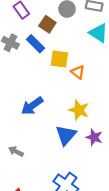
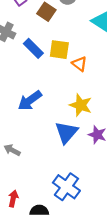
blue rectangle: (35, 44) -> (33, 48), moved

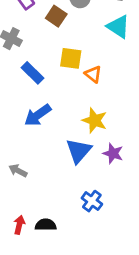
blue rectangle: (33, 48) -> (32, 73), moved
blue cross: (66, 187) -> (92, 201), moved, size x0.7
black semicircle: (39, 210) -> (46, 225), moved

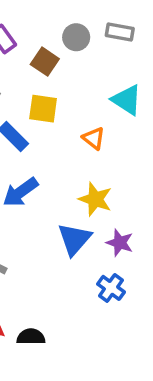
cyan triangle: (118, 27) -> (127, 100), moved
yellow square: (71, 58) -> (43, 109), moved
blue cross: (92, 201) -> (111, 288), moved

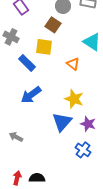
brown square: (45, 62) -> (53, 25), moved

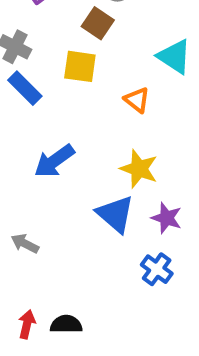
blue rectangle: (27, 63) -> (25, 88), moved
blue triangle: (62, 122) -> (115, 214), turned -30

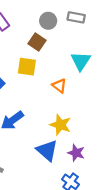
cyan triangle: (174, 57) -> (81, 61), turned 30

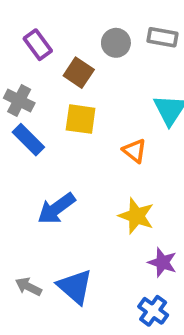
brown square: (37, 42) -> (79, 73), moved
blue triangle: (47, 151) -> (75, 287), moved

